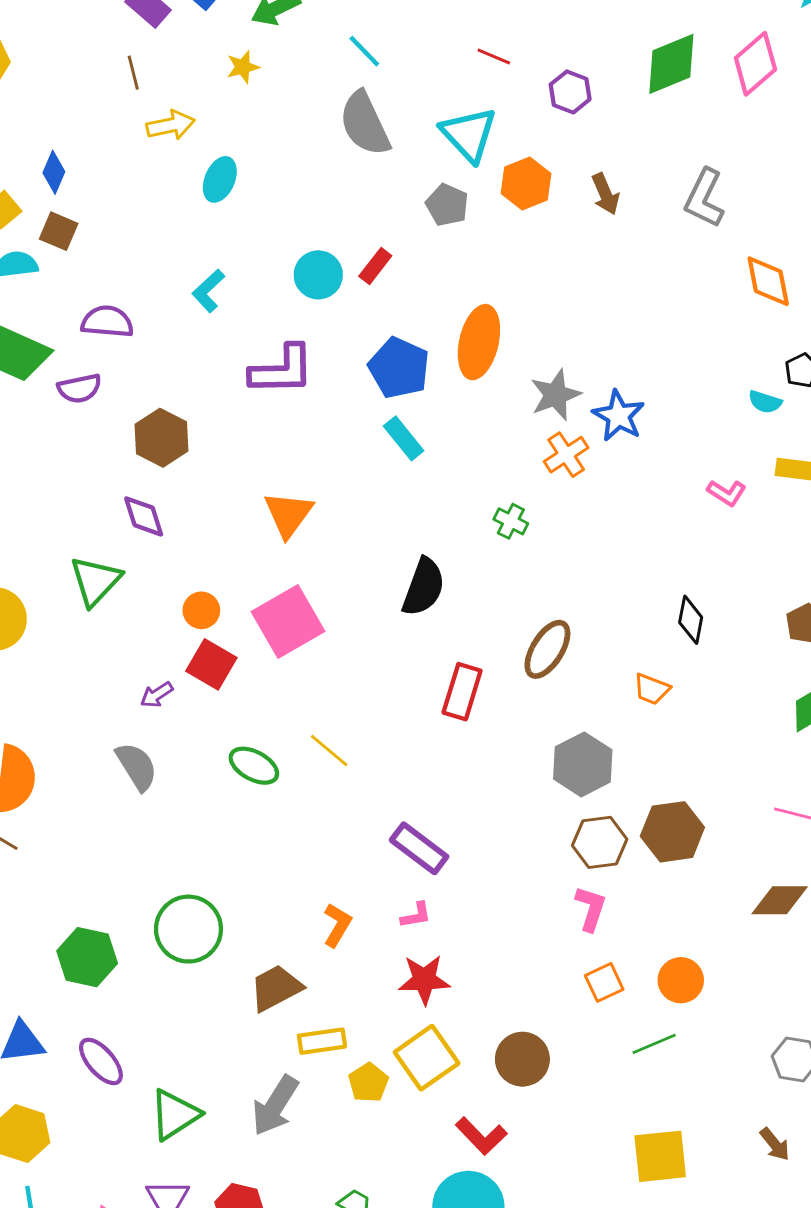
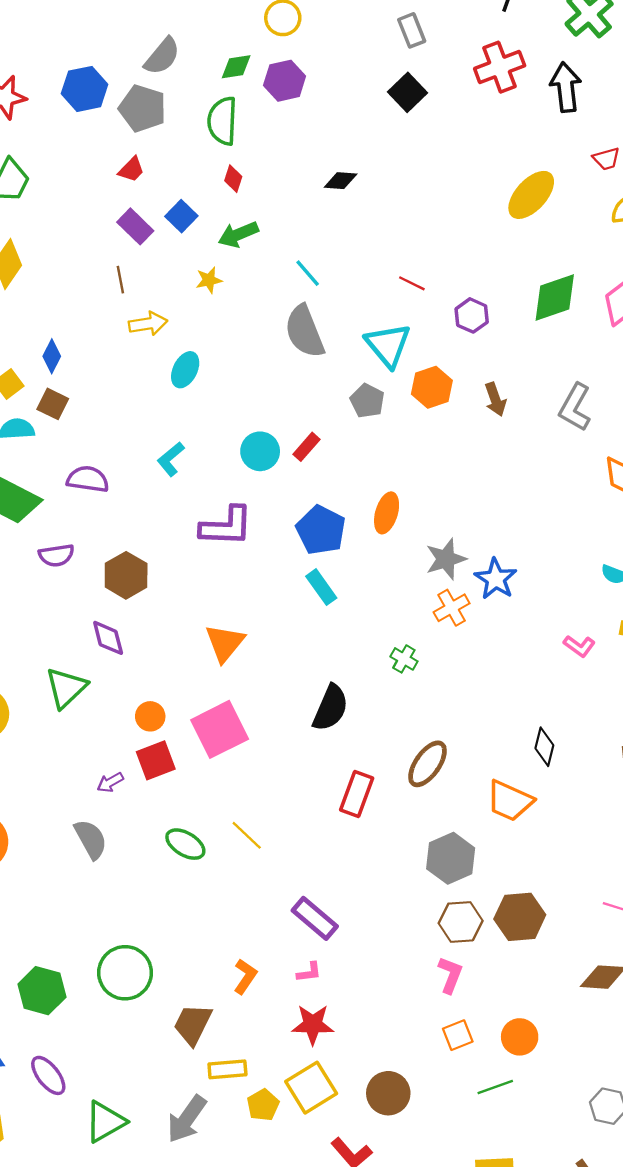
orange ellipse: (479, 342) -> (387, 513), size x0.7
purple semicircle: (79, 388) -> (56, 555), moved
red square: (211, 664) -> (156, 760), turned 36
orange trapezoid: (652, 689) -> (510, 801), size x1.6
brown trapezoid: (276, 988) -> (193, 1024), turned -39

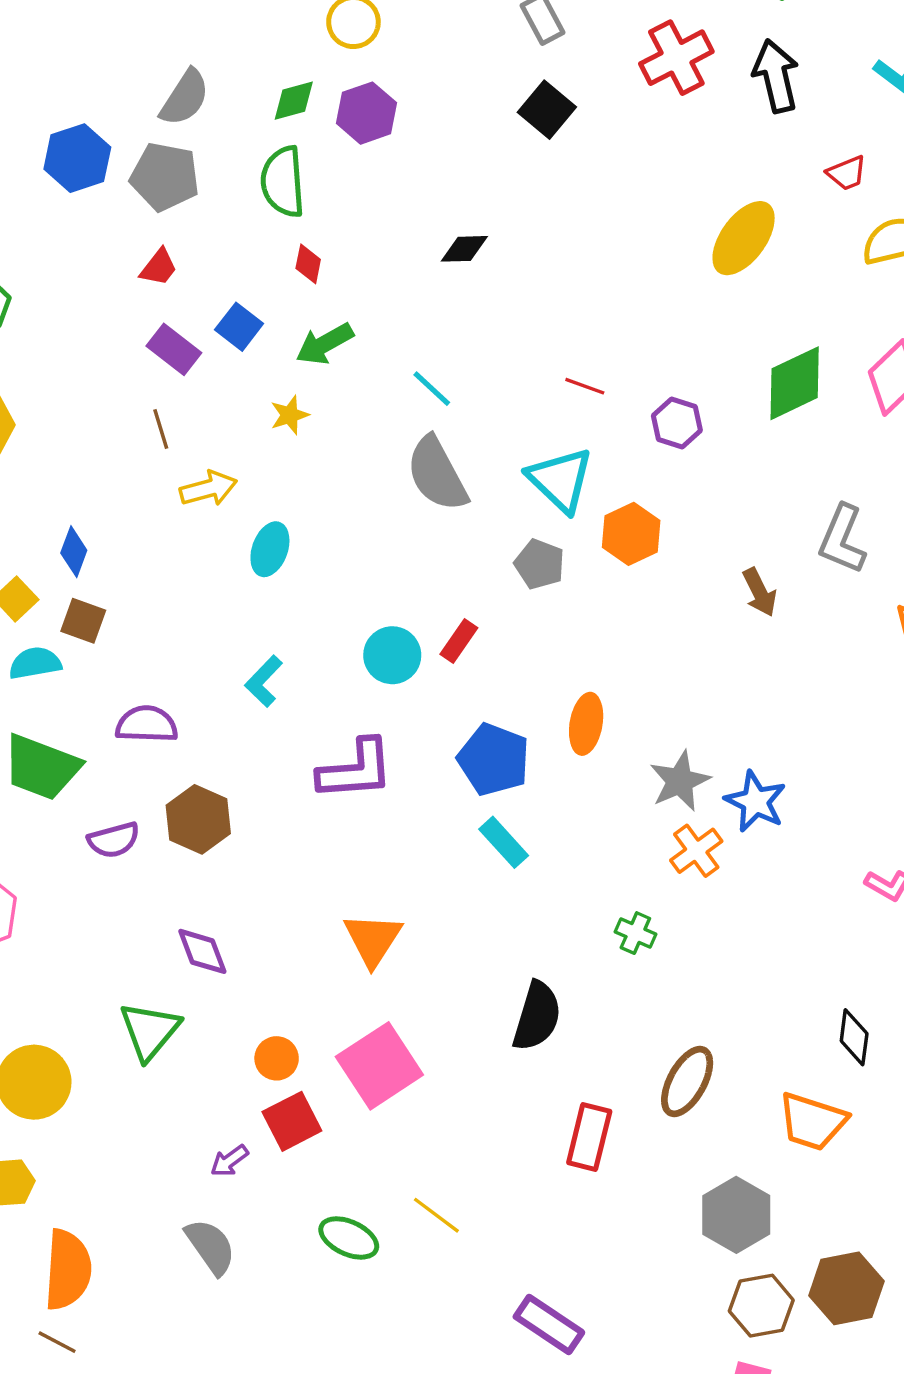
brown arrow: (495, 399) -> (760, 592), moved
brown hexagon: (126, 575) -> (198, 819), moved

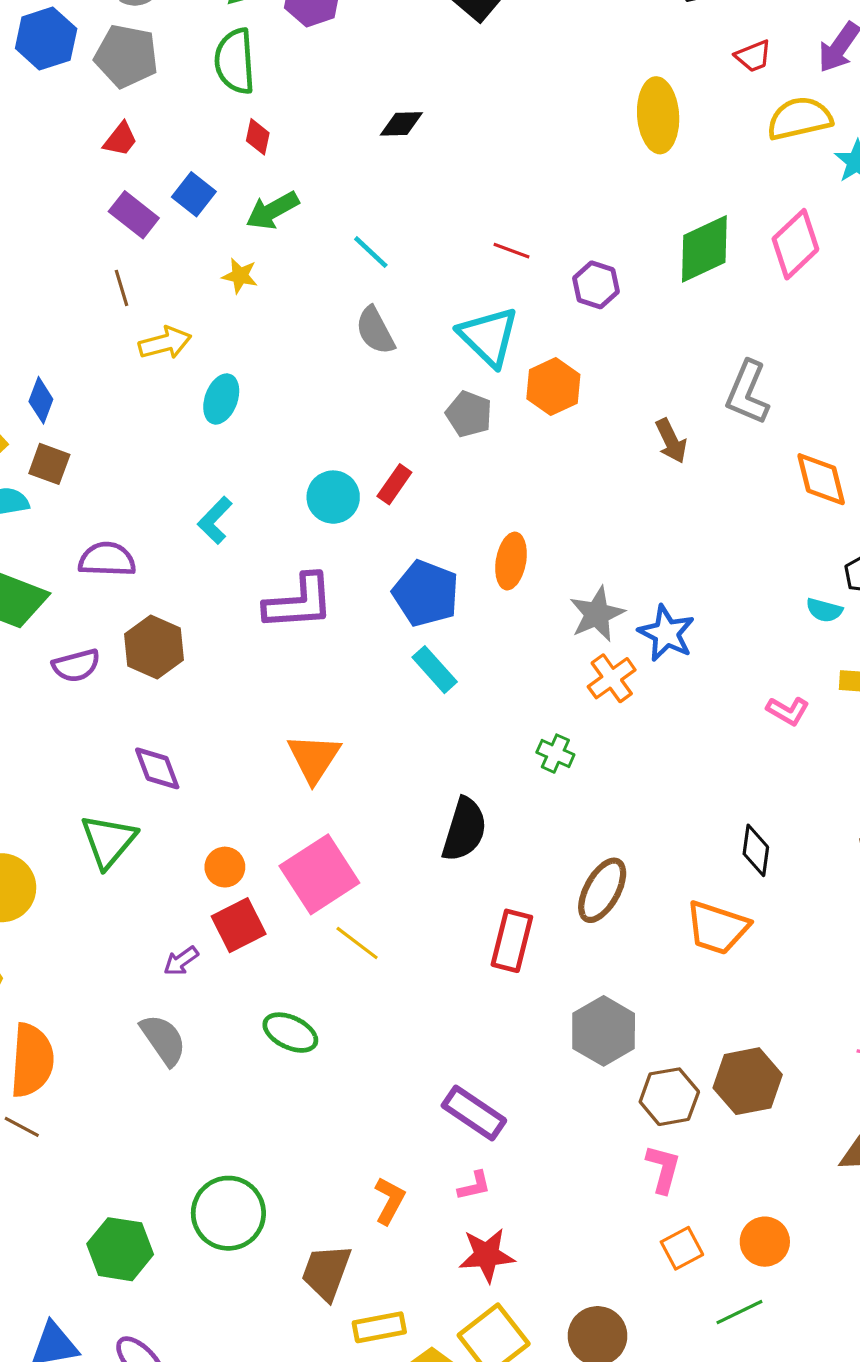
yellow ellipse: (744, 238) -> (658, 115), turned -40
yellow star: (290, 415) -> (240, 276), turned 30
gray semicircle: (437, 474) -> (375, 331), size x0.7
yellow line: (436, 1215) -> (357, 943), moved
gray hexagon: (736, 1215) -> (604, 1031), moved

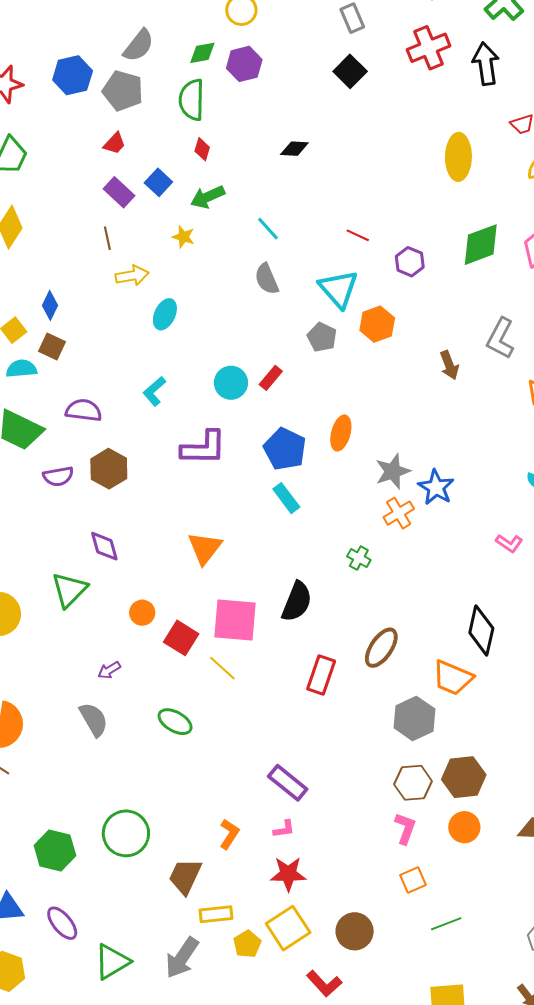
black diamond: (756, 850) -> (481, 630), size x1.5
pink square: (319, 874) -> (235, 620), moved, turned 33
red square: (239, 925) -> (181, 638), moved, turned -36
gray hexagon: (604, 1031) -> (414, 718), moved
orange circle: (765, 1242) -> (464, 827), moved

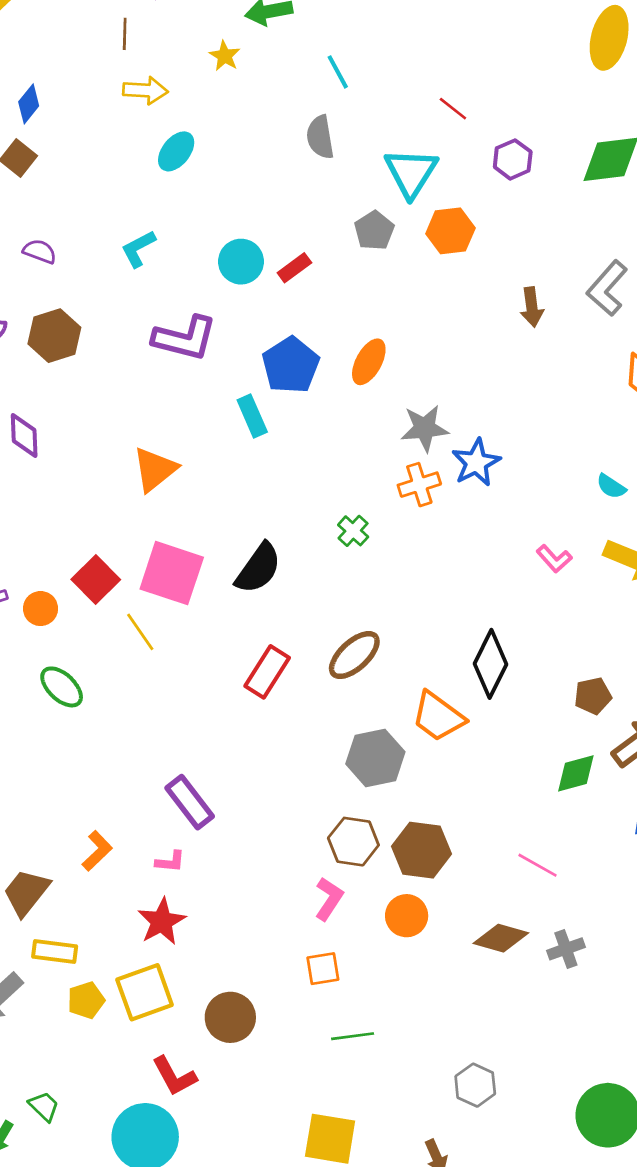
purple semicircle: (84, 410) -> (40, 251), size x0.7
cyan rectangle: (286, 498) -> (252, 416), moved
orange circle: (142, 613) -> (41, 609), moved
red star: (288, 874) -> (162, 921), turned 30

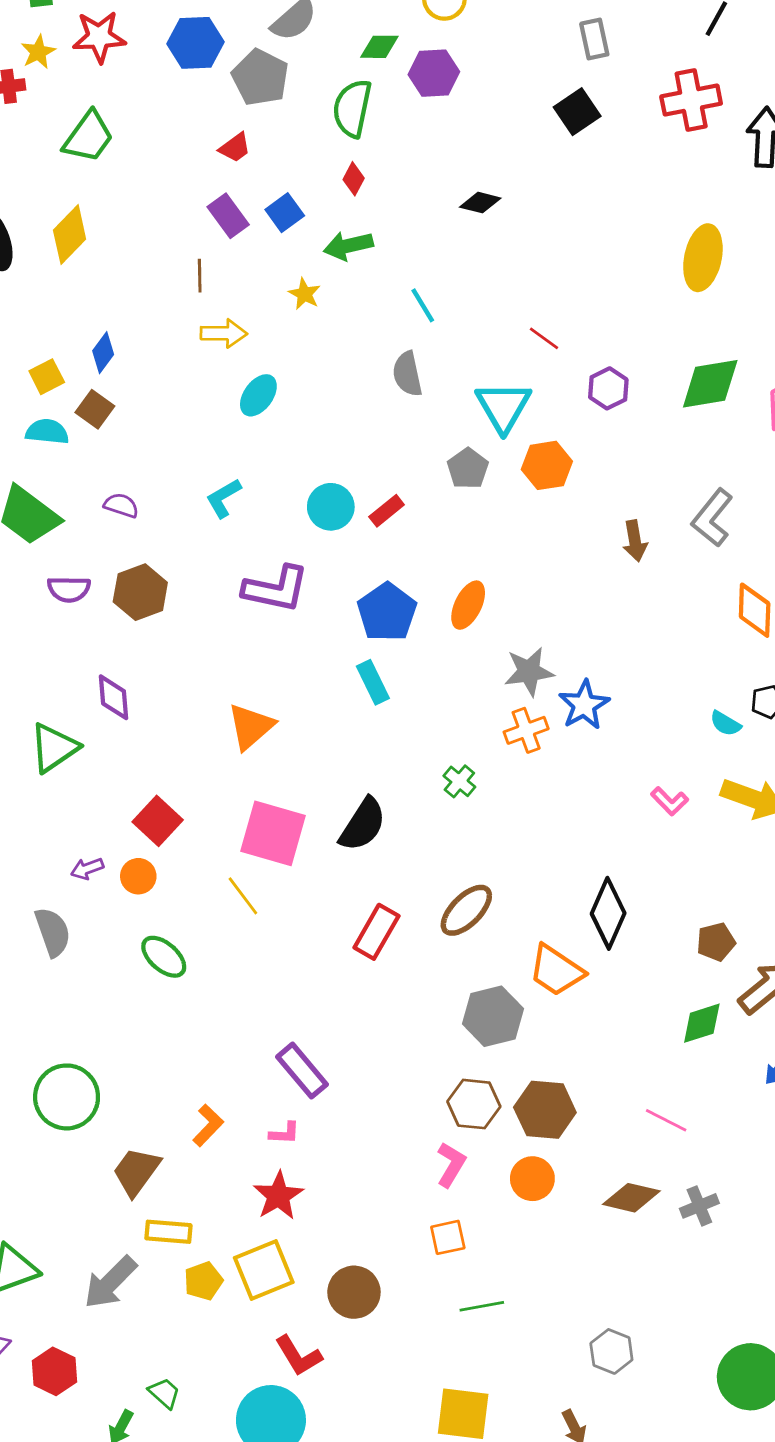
cyan rectangle: (252, 416) -> (373, 682), moved
red square: (96, 580) -> (158, 821), moved

